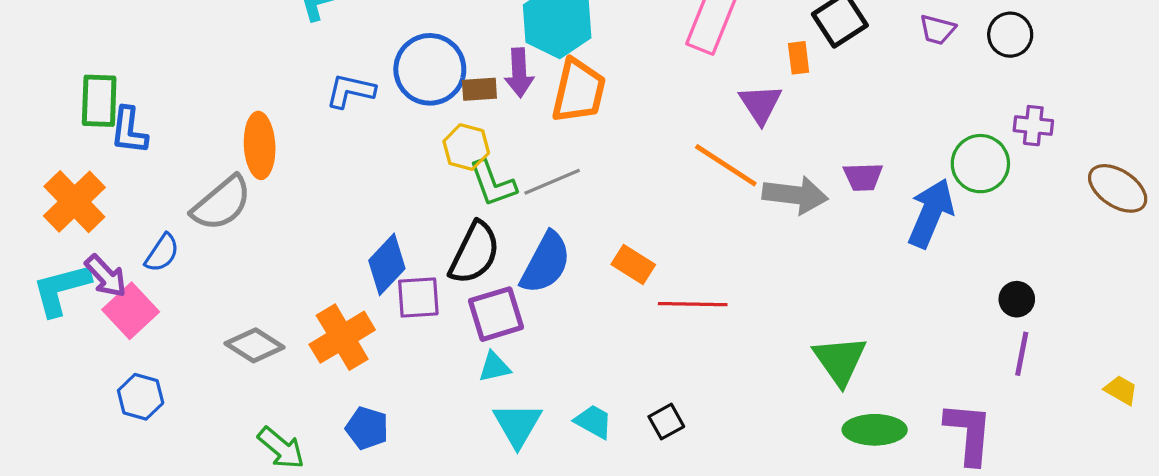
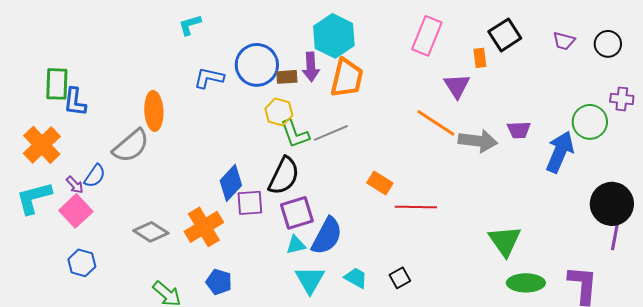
blue semicircle: (546, 263) -> (327, 236), moved
purple arrow: (106, 276) -> (75, 185), moved, size x0.7
black circle: (1017, 299) -> (612, 204), size x2.0

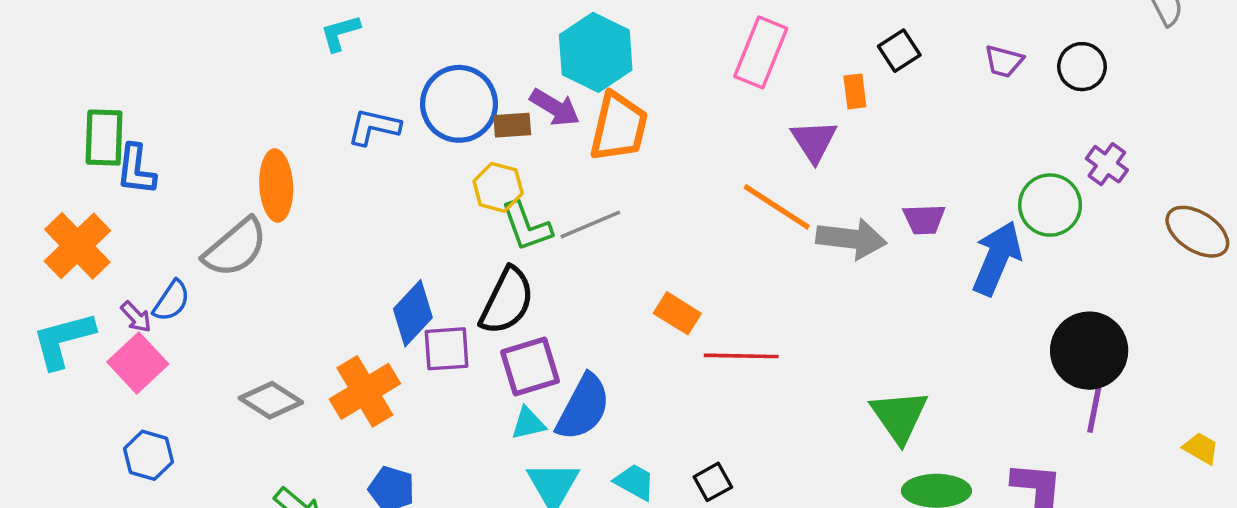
black square: (505, 35) -> (899, 51), size x0.7
purple arrow: (311, 67) -> (555, 107), turned -56
purple cross: (622, 99) -> (1107, 164), turned 30

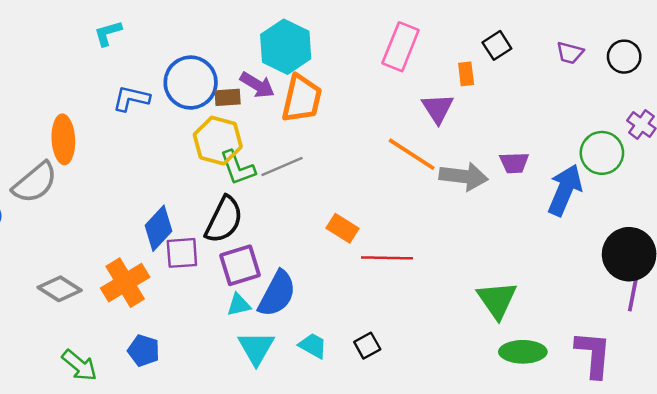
yellow hexagon: (498, 187) -> (218, 141), size x1.4

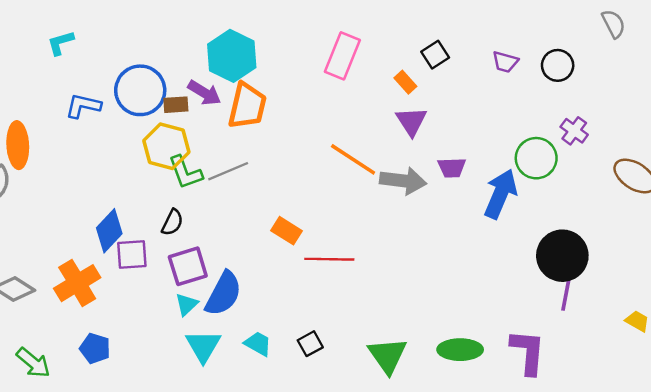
orange rectangle: (466, 74) -> (405, 82), turned -35
purple triangle: (438, 108) -> (411, 121), moved
black semicircle: (224, 220) -> (172, 222), size x0.6
green triangle: (497, 300) -> (388, 356), moved
cyan triangle: (239, 305) -> (187, 304), turned -30

